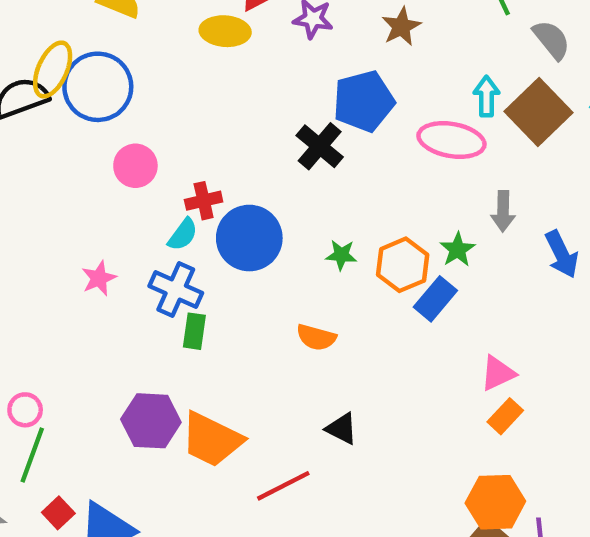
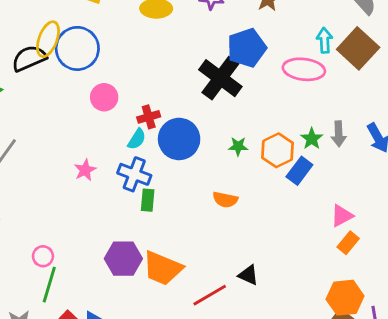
black cross: (320, 146) -> (220, 78), size x1.4
gray arrow: (503, 211) -> (339, 134), moved
black triangle: (342, 429) -> (248, 275), moved

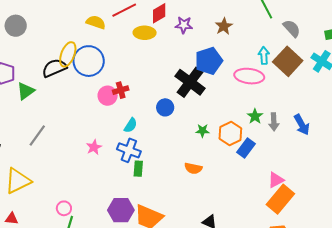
red cross: (149, 117) -> (121, 90), moved
blue circle: (179, 139) -> (165, 107), moved, size x0.6
green star: (312, 139) -> (255, 116), moved
orange rectangle: (348, 243) -> (280, 199), size x1.8

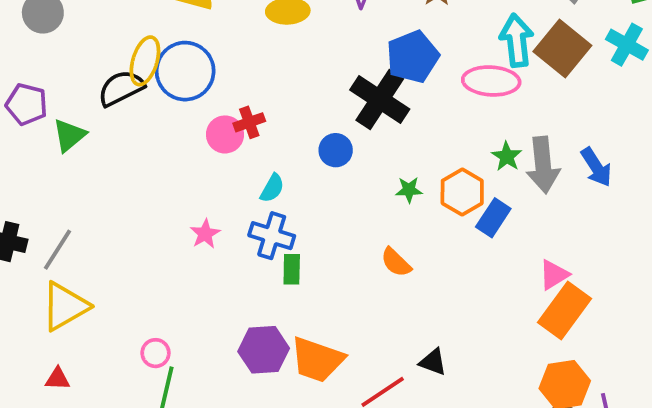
cyan arrow: (264, 56) -> (517, 40), size x1.5
gray arrow: (274, 122) -> (543, 165), size x1.6
gray line: (37, 135) -> (57, 250), moved
orange semicircle: (193, 168) -> (396, 262), turned 36

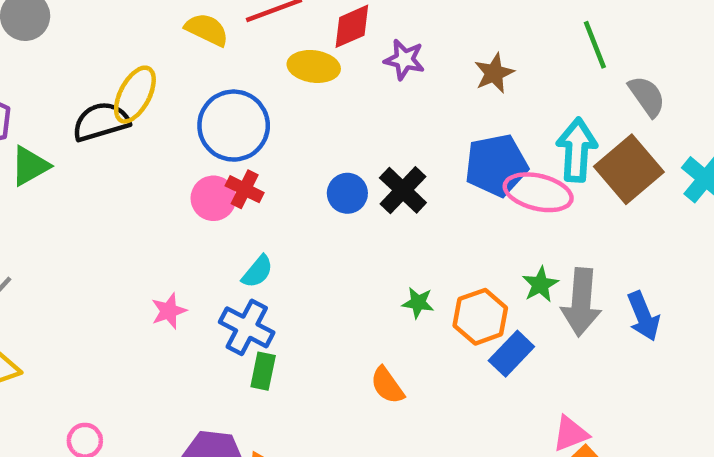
blue pentagon: (413, 57) -> (496, 165), moved
blue circle: (185, 71) -> (234, 126), moved
black cross: (380, 99) -> (403, 190), size x0.7
red cross: (249, 122) -> (245, 189), turned 36
blue circle: (336, 150) -> (347, 193), moved

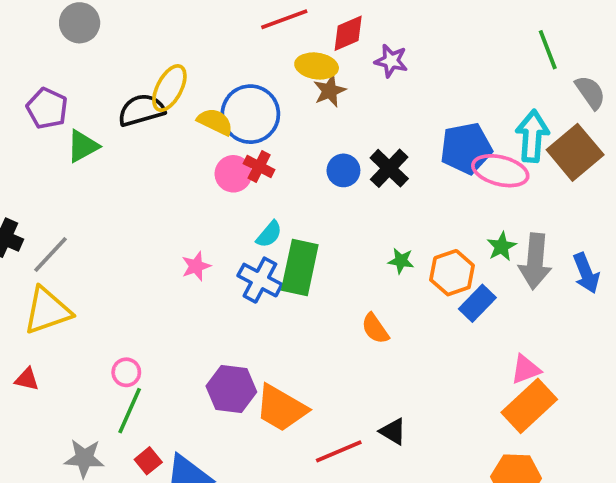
yellow semicircle: (207, 30) -> (215, 122), moved
brown star: (494, 73) -> (330, 91), moved
green rectangle: (263, 371) -> (300, 267), moved, size x1.8

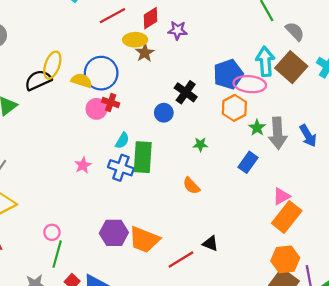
blue circle: (343, 170) -> (164, 113), moved
orange hexagon: (452, 273) -> (234, 108), moved

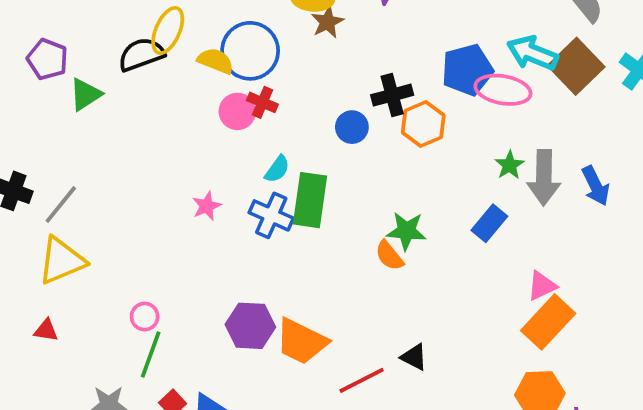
cyan arrow: (265, 61) -> (532, 53), turned -68
black cross: (186, 92) -> (392, 95), turned 35
orange hexagon: (234, 108) -> (423, 124), moved
green star: (200, 145) -> (406, 231), moved, size x1.5

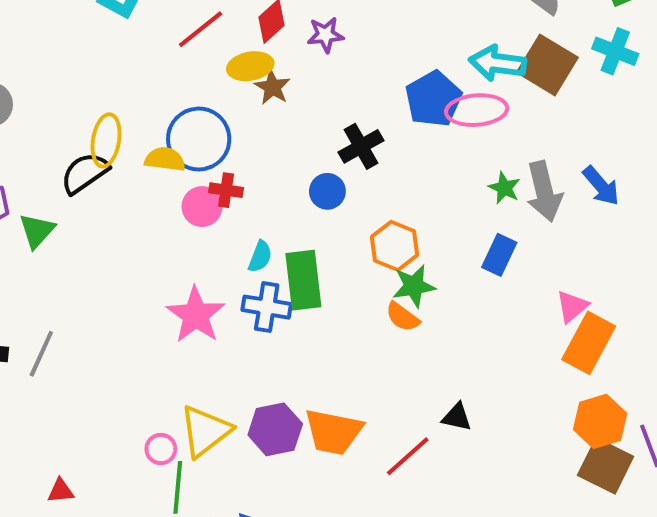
orange hexagon: (423, 124) -> (395, 246), moved
pink star: (207, 206) -> (196, 315), size x1.8
yellow triangle: (62, 261) -> (205, 431), moved

